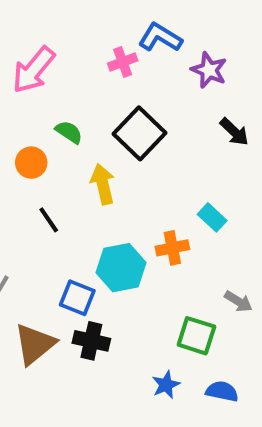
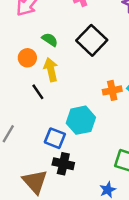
yellow arrow: (103, 184) -> (51, 70), moved
orange cross: (172, 248) -> (112, 90), moved
brown triangle: (35, 344) -> (35, 182), moved, turned -32

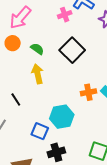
orange circle: (27, 58) -> (13, 43), moved
black line: (38, 92) -> (16, 100), moved
black cross: (63, 164) -> (56, 152), moved, turned -30

